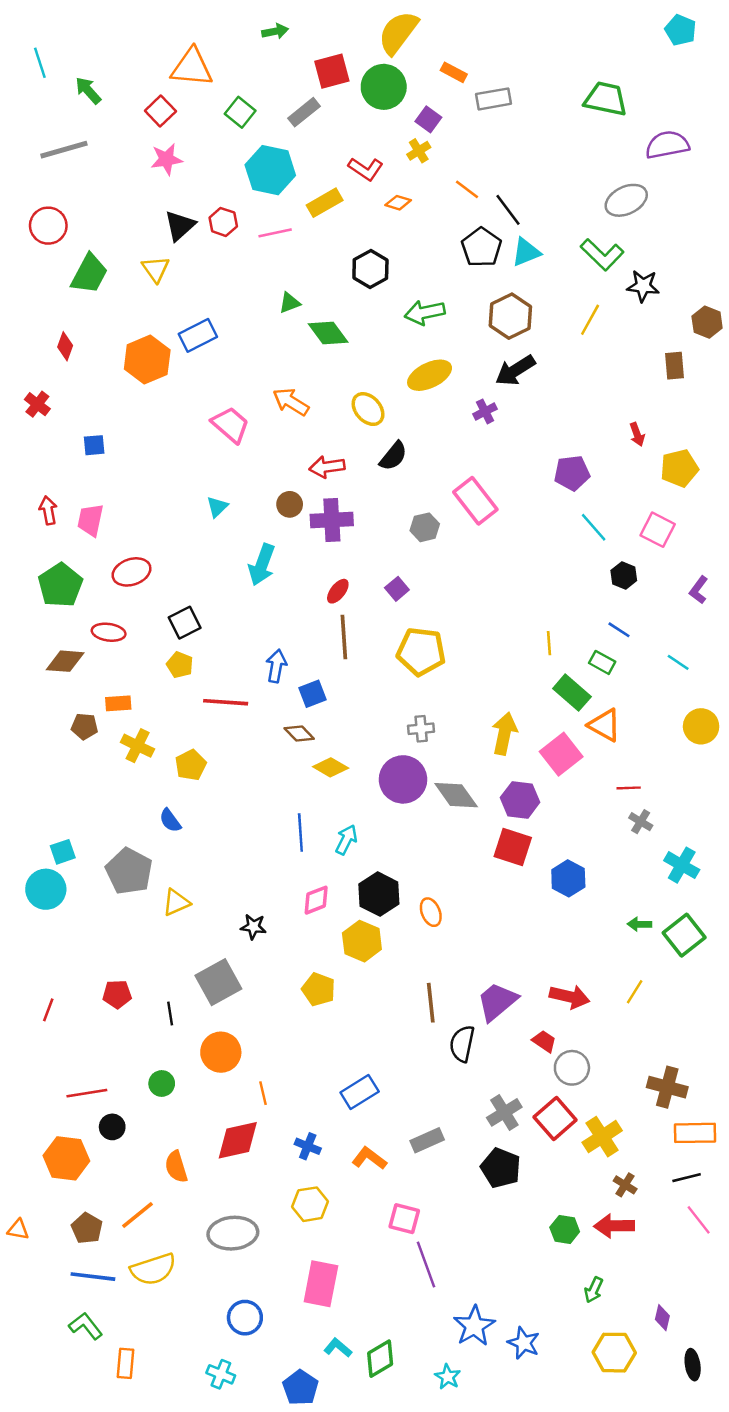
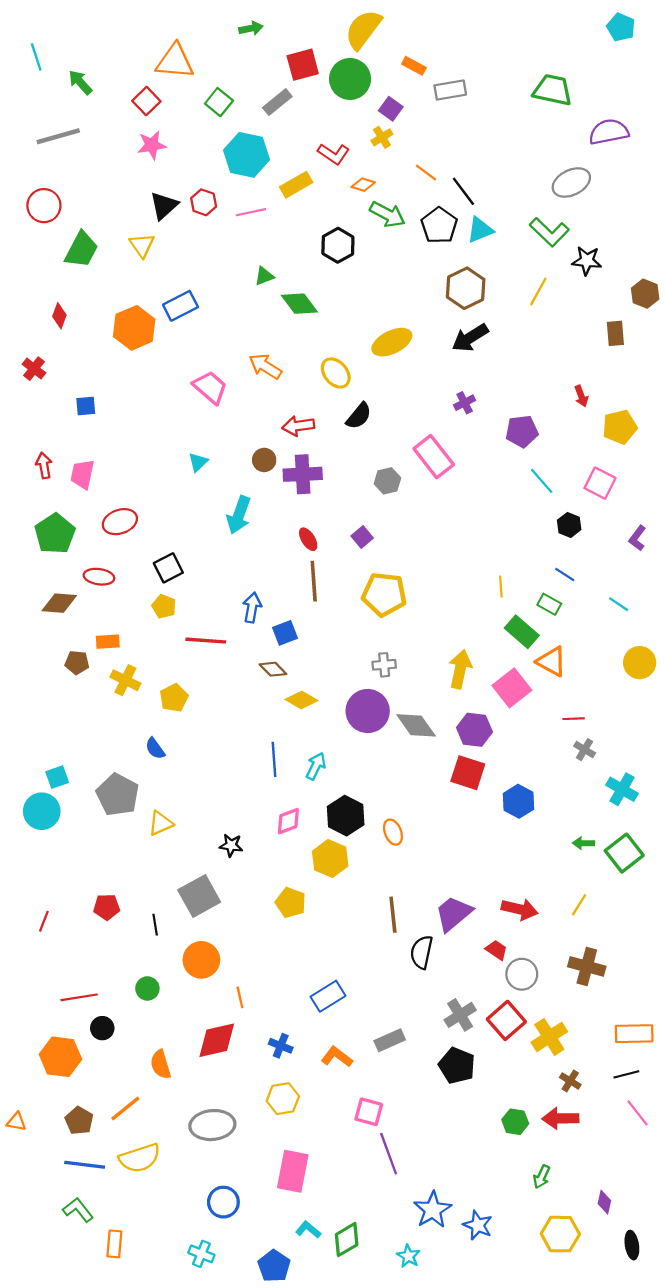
green arrow: (425, 312) -> (387, 214), moved, turned -140
purple cross: (485, 411) -> (465, 403), moved
red ellipse: (338, 591) -> (308, 539), turned -70
brown cross: (667, 1087) -> (587, 966), moved

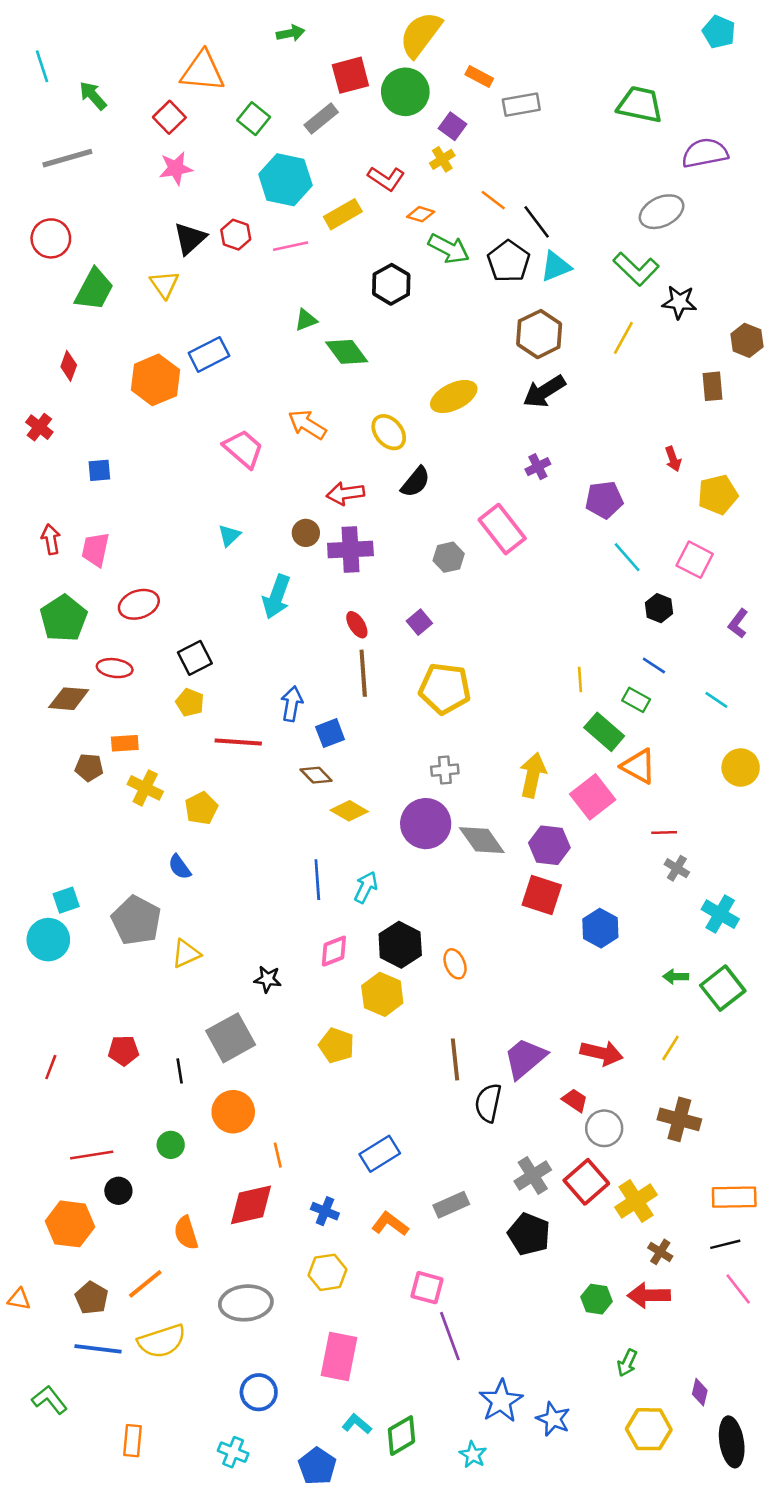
green L-shape: (78, 1210) -> (50, 1400), moved
black ellipse: (632, 1245) -> (732, 1442), size x1.5

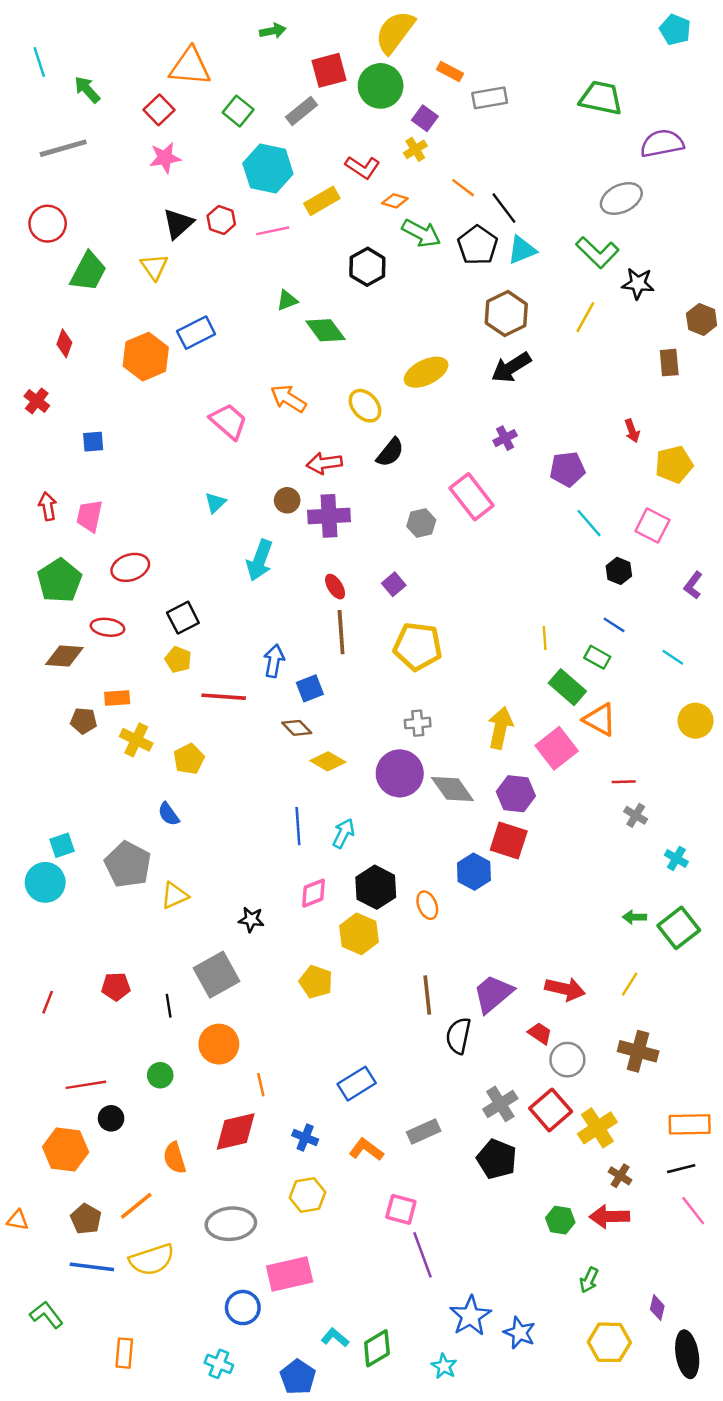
cyan cross: (720, 914) -> (676, 858), size x0.7
blue hexagon: (600, 928) -> (474, 872), moved
pink rectangle: (339, 1356) -> (290, 1274), moved, turned 66

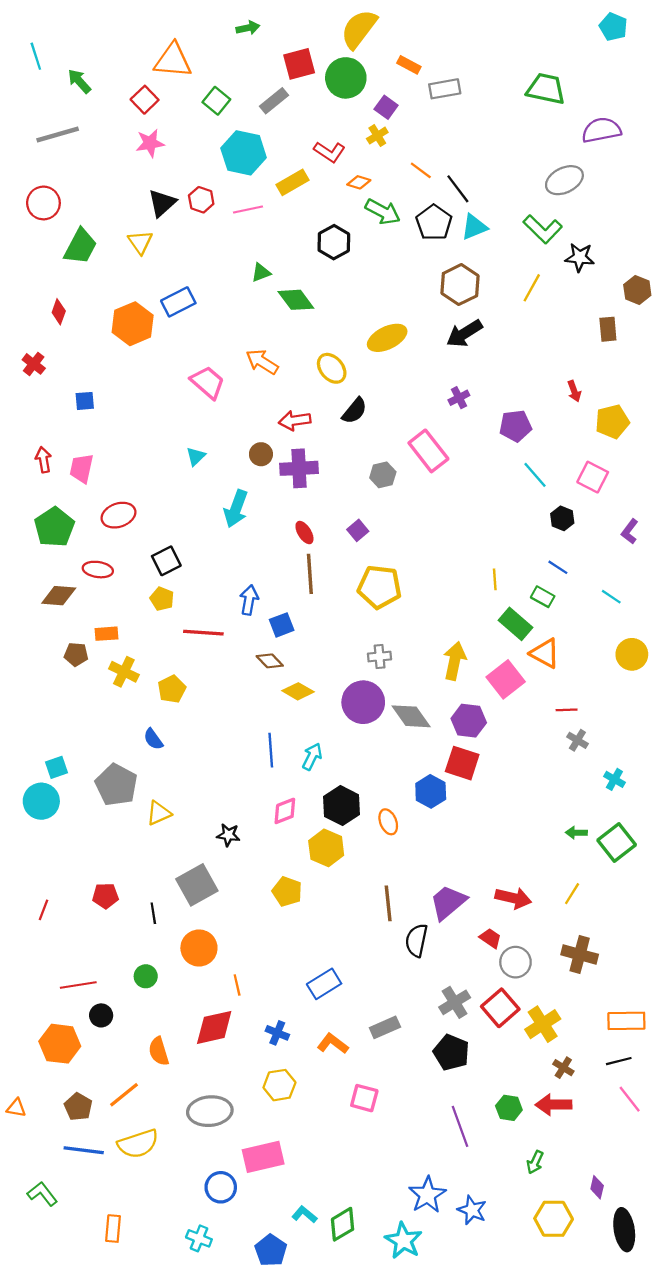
purple line: (422, 1255) -> (460, 1126), moved
cyan star: (444, 1366) -> (403, 1241), size x1.6

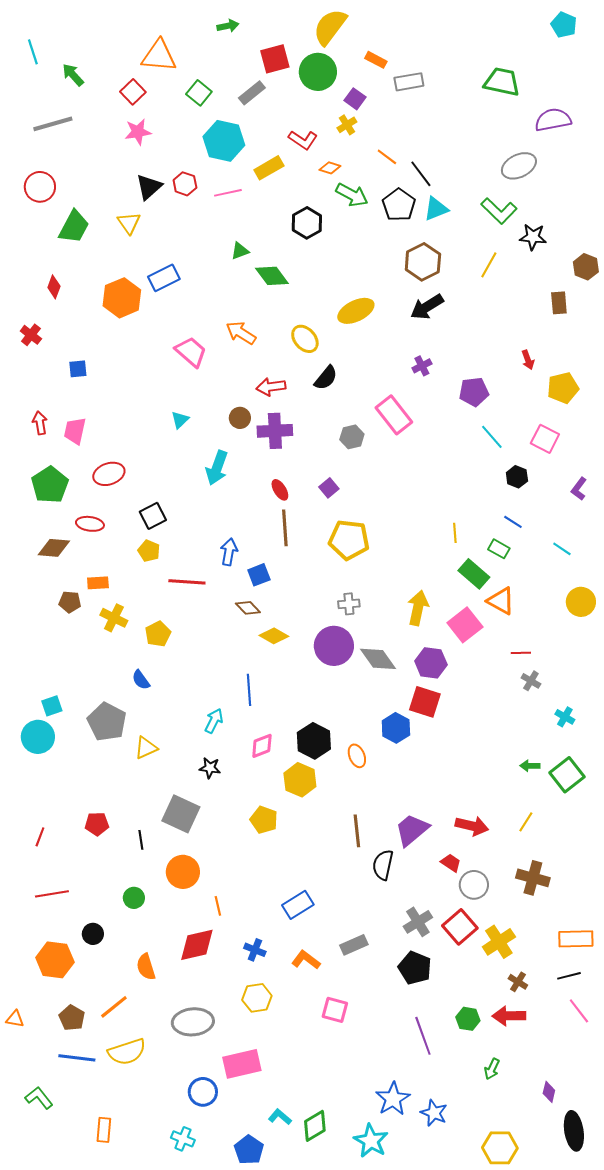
cyan arrow: (312, 757) -> (214, 721), moved
gray square: (197, 885) -> (181, 814), turned -36
red line: (78, 985) -> (52, 894), moved
yellow hexagon: (554, 1219) -> (500, 1148), moved

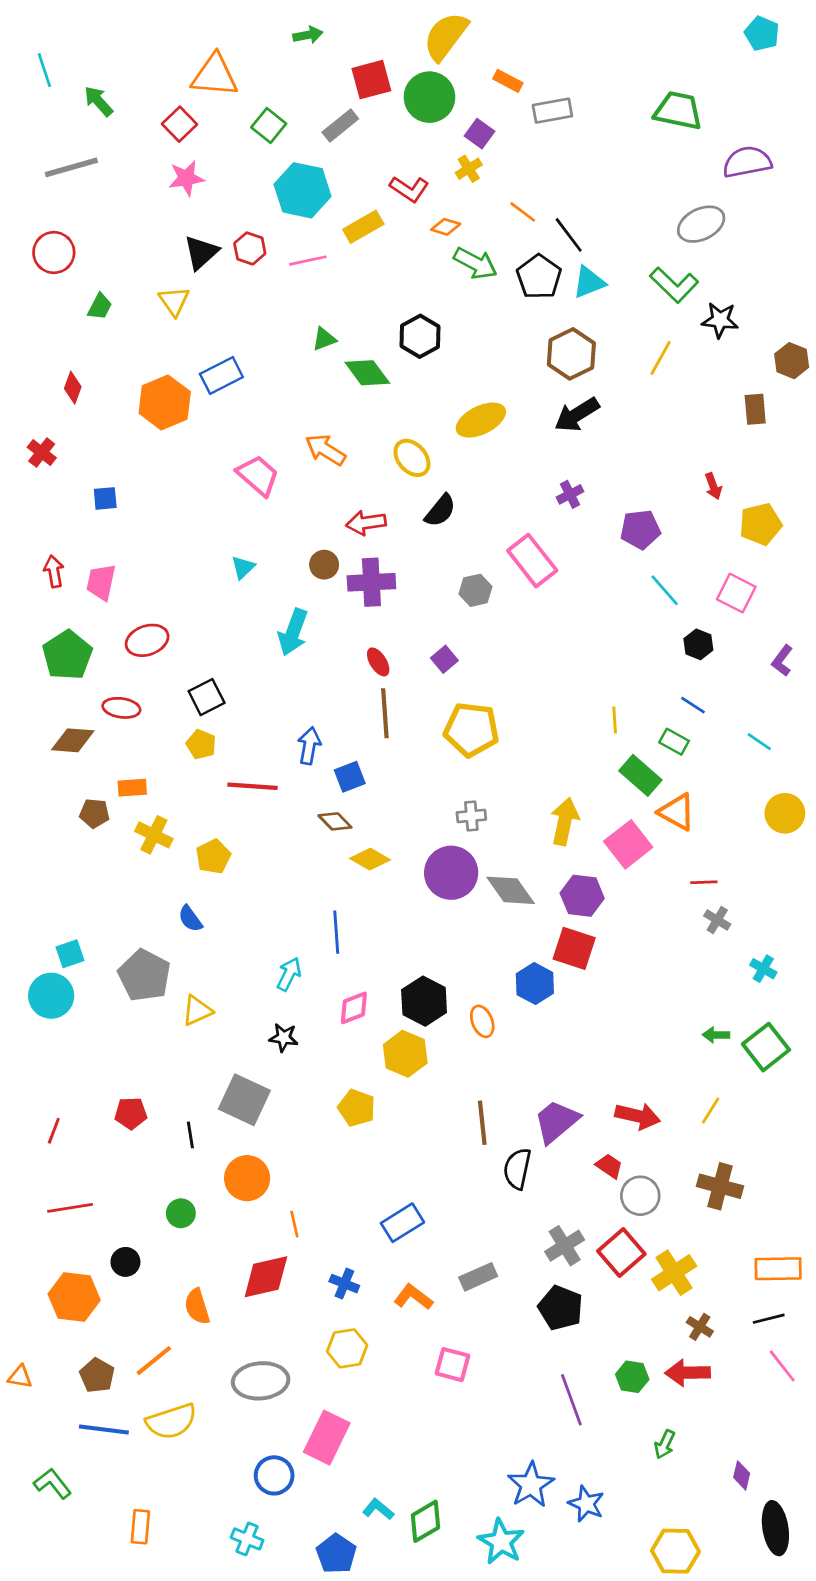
black hexagon: (307, 223) -> (420, 336), moved
green trapezoid: (74, 227) -> (100, 307), size x0.6
pink rectangle: (242, 1064) -> (327, 1438), turned -51

